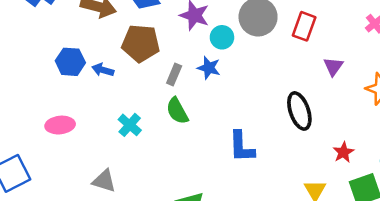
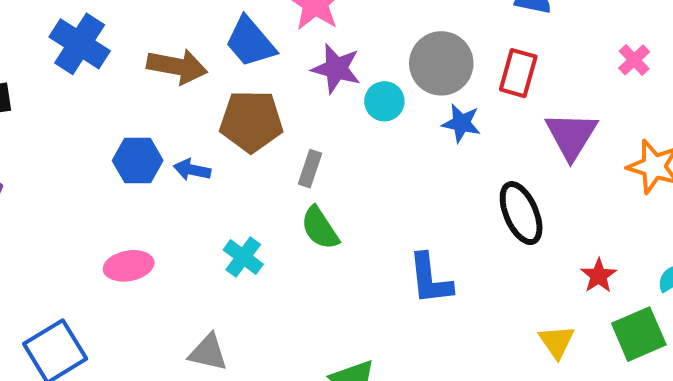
purple triangle: (333, 66) -> (571, 136), size x1.6
blue star: (209, 68) -> (461, 123), moved

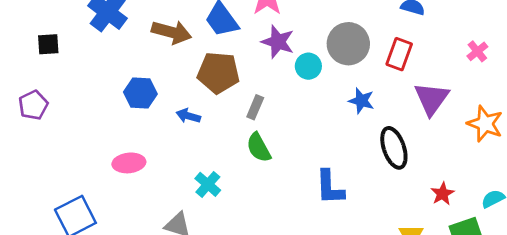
blue star: (461, 123) -> (361, 101), moved
blue arrow: (192, 170) -> (188, 116), moved
cyan cross: (243, 257) -> (208, 184), moved

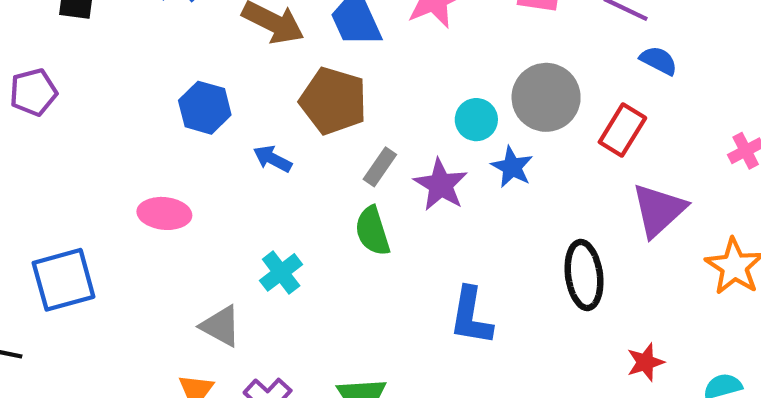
purple star: (278, 42) -> (441, 185), moved
blue star: (361, 101) -> (512, 167), moved

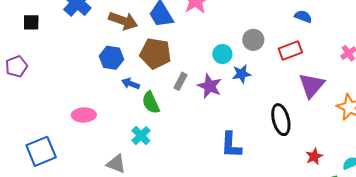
gray circle: (546, 97) -> (253, 40), size x0.7
blue hexagon: (205, 108) -> (111, 58), moved
red rectangle: (622, 130) -> (290, 51), turned 45
blue star: (512, 167) -> (242, 74), turned -30
green semicircle: (372, 231) -> (151, 103), moved

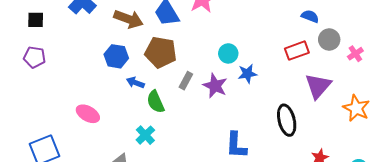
gray circle: (253, 40) -> (329, 40), moved
purple pentagon: (16, 66) -> (34, 57), moved, turned 30
pink ellipse: (84, 115) -> (88, 114), turned 30

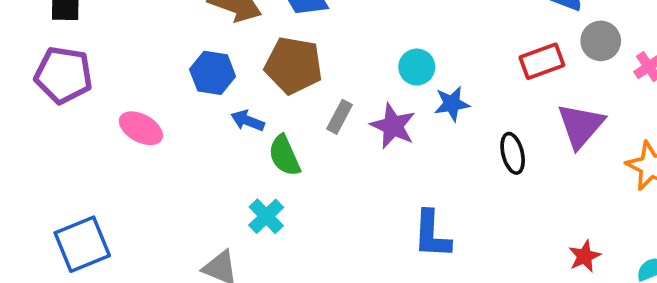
purple pentagon: (34, 57) -> (64, 75), size x1.4
pink ellipse: (88, 114) -> (141, 128), moved
black ellipse: (287, 120) -> (513, 153), moved, size x0.7

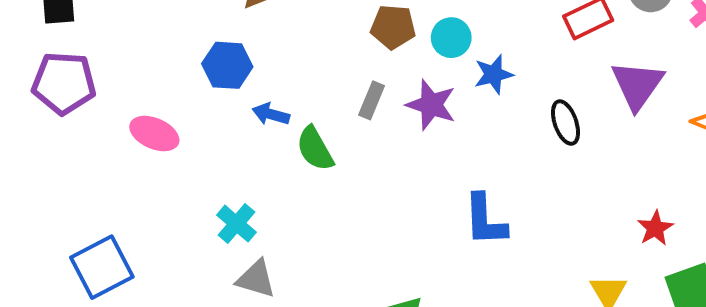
brown pentagon: (294, 65) -> (393, 27), moved, size x0.7
cyan cross: (266, 216) -> (236, 224), moved

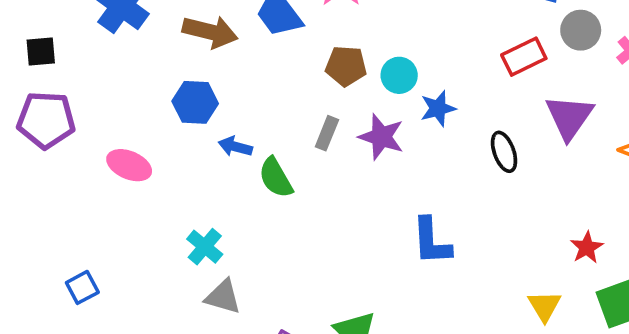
blue square: (102, 267) -> (82, 287), size x0.6

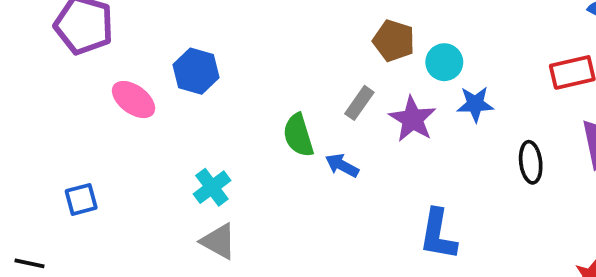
blue hexagon: (195, 102) -> (196, 71), moved
blue arrow: (235, 147) -> (342, 165), moved
pink ellipse: (129, 165) -> (134, 100), moved

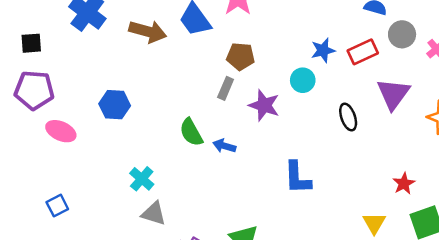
cyan circle: (444, 62) -> (303, 80), moved
pink ellipse: (134, 100) -> (61, 131), moved
gray rectangle: (359, 103) -> (226, 88), moved
blue star: (475, 104) -> (323, 50), moved

